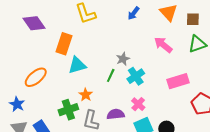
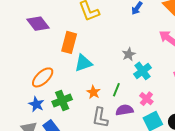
green line: (111, 75) -> (116, 90), moved
blue star: (17, 104) -> (36, 104), moved
green cross: (68, 110) -> (62, 101), moved

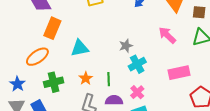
orange rectangle: (69, 42) -> (52, 28), moved
green line: (116, 90) -> (109, 79), turned -32
blue star: (36, 104) -> (17, 84), moved

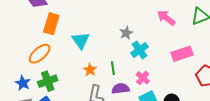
cyan triangle: (80, 48) -> (81, 40), turned -48
green cross: (54, 82) -> (48, 81), moved

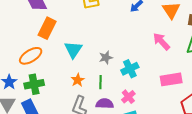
gray star: (126, 33) -> (106, 58), moved

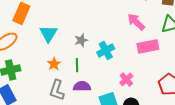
pink rectangle: (171, 79) -> (148, 46), moved
pink cross: (128, 97) -> (126, 79), moved

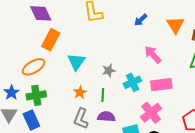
pink arrow: (136, 22) -> (153, 55), moved
pink rectangle: (148, 46) -> (161, 85), moved
pink cross: (126, 79) -> (151, 113), size x1.5

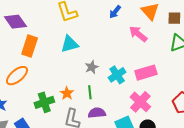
pink arrow: (153, 55) -> (138, 34), moved
cyan triangle: (76, 62) -> (70, 44), moved, turned 48
green cross: (36, 95) -> (44, 102), moved

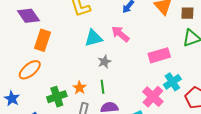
pink arrow: (138, 34) -> (120, 34), moved
cyan triangle: (70, 44) -> (93, 38), moved
pink rectangle: (146, 73) -> (159, 55), moved
cyan cross: (117, 75) -> (172, 82), moved

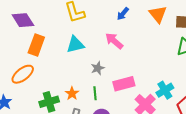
cyan triangle: (93, 38) -> (75, 44), moved
pink rectangle: (159, 55) -> (124, 84), moved

